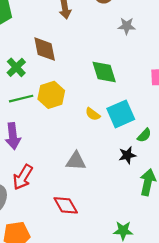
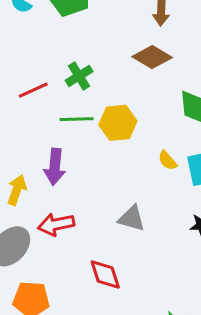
brown diamond: (45, 49) -> (152, 57), moved, turned -60
red arrow: (23, 177) -> (56, 224), turned 35

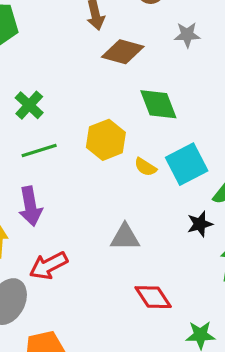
brown diamond: (152, 57) -> (123, 52), moved
yellow hexagon: (118, 123) -> (106, 140), moved
red diamond: (105, 274) -> (153, 297), moved

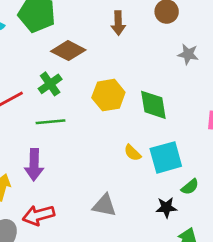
brown diamond: (123, 52) -> (68, 51), moved
yellow hexagon: (106, 140) -> (108, 95), moved

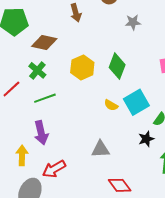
green diamond: (153, 105) -> (117, 66), turned 45

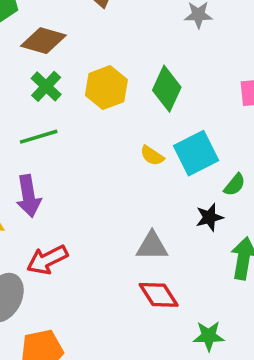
green cross: (37, 70) -> (46, 86), moved
gray triangle: (100, 149) -> (152, 246), moved

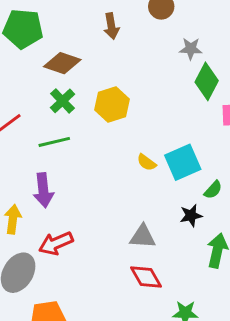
green diamond: (167, 89) -> (207, 81), moved

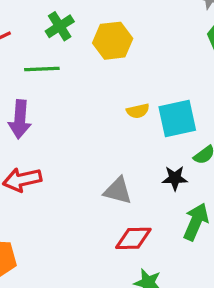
yellow semicircle: (147, 162) -> (138, 111), turned -60
red diamond: (146, 277) -> (133, 238), moved, turned -72

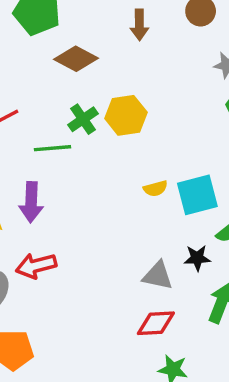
green cross: (60, 26) -> (83, 119), moved
gray triangle: (118, 191) -> (158, 276), moved

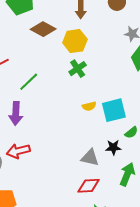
yellow hexagon: (126, 115) -> (75, 41), moved
green cross: (83, 119) -> (78, 69), moved
green line: (53, 148) -> (29, 82), turned -40

